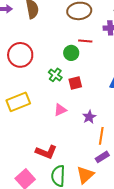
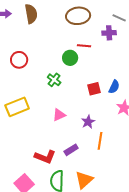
red circle: (20, 55) -> (19, 60), size x0.7
red square: (75, 83) -> (94, 89), moved
purple rectangle: (102, 157) -> (71, 150), moved

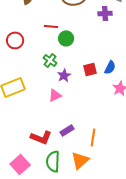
red line: (84, 46) -> (51, 26), moved
purple star: (88, 122) -> (64, 75), moved
orange line: (100, 141) -> (93, 137), moved

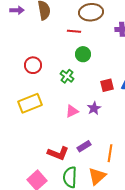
red line: (51, 26) -> (74, 31), moved
red circle: (15, 40) -> (33, 65), moved
purple star: (64, 75) -> (94, 108), moved

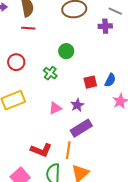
red line: (74, 31) -> (28, 28), moved
purple rectangle: (84, 146) -> (81, 128), moved, size x1.5
orange line: (110, 153) -> (68, 150), moved

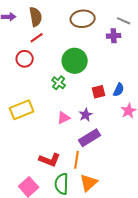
red line: (28, 28) -> (37, 38), turned -40
green circle: (66, 51) -> (75, 61), size x1.6
red circle: (16, 62) -> (25, 59), moved

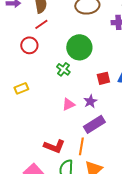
yellow rectangle: (22, 110) -> (21, 88), moved, size x0.6

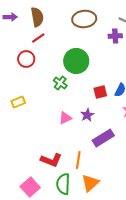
purple rectangle: (94, 124) -> (103, 138), moved

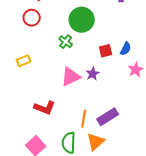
pink triangle: (65, 118) -> (71, 77), size x1.5
purple rectangle: (103, 138) -> (108, 117), moved
red L-shape: (51, 160) -> (45, 108), moved

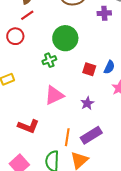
green cross: (66, 42) -> (49, 60), turned 32
red square: (106, 51) -> (89, 69), turned 32
purple star: (93, 74) -> (87, 103), moved

